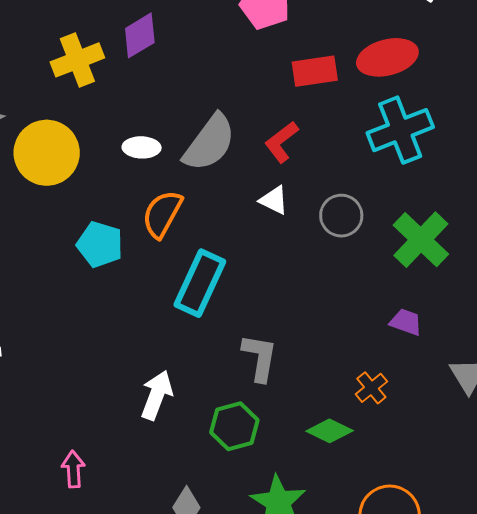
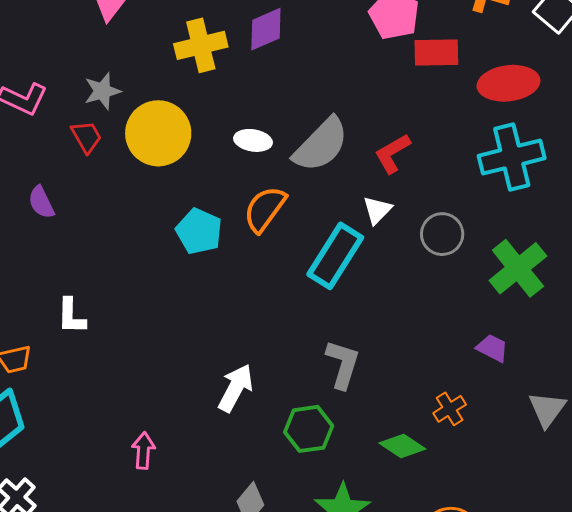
red rectangle: (315, 71) -> (436, 52), moved
white triangle: (274, 200) -> (377, 210), turned 40
cyan rectangle: (200, 283) -> (335, 256), moved

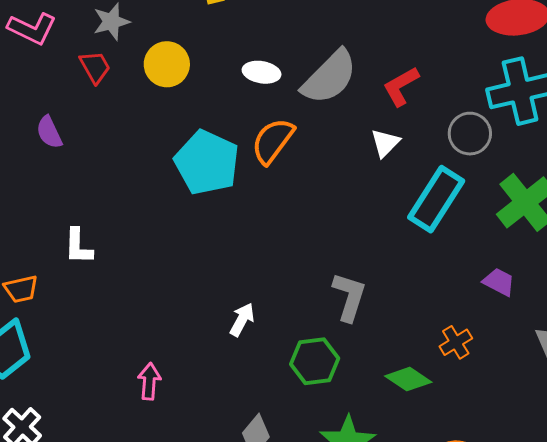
yellow circle: (158, 133) -> (167, 64), size x0.7
cyan pentagon: (199, 231) -> (207, 163), size x1.4
gray circle: (442, 234) -> (470, 134), moved
cyan rectangle: (335, 256) -> (436, 199), moved
white arrow: (236, 388) -> (242, 320), size x0.7

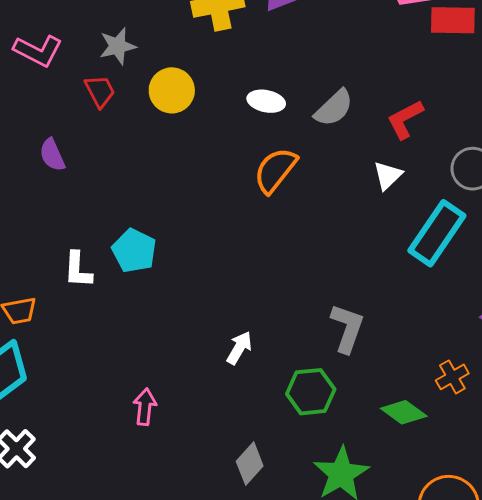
gray semicircle: (329, 77) -> (334, 108), size x0.7
cyan pentagon: (207, 163) -> (134, 251), moved, size x0.7

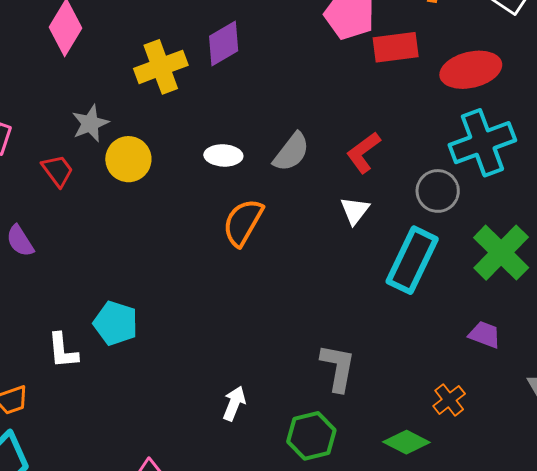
gray star: (118, 46) -> (90, 123), moved

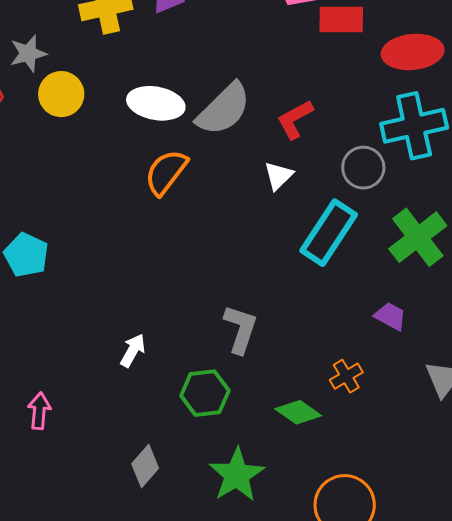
gray semicircle: (291, 152) -> (224, 109), size x1.4
white ellipse: (223, 155) -> (156, 103), size x1.5

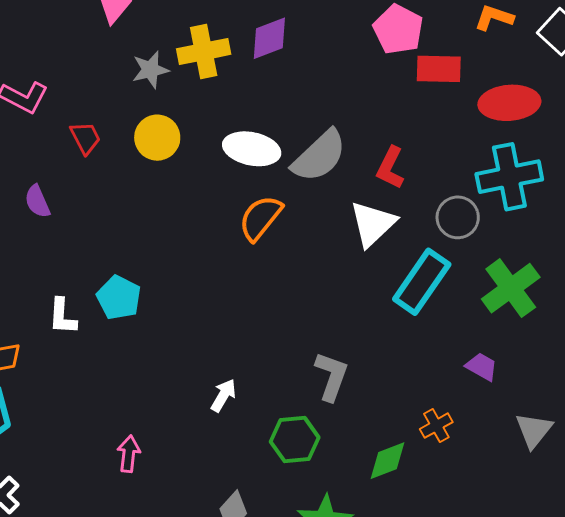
gray star: (28, 53) -> (150, 70), moved
red L-shape: (295, 119) -> (390, 168), turned -36
white triangle: (279, 176) -> (373, 224), size x1.6
green diamond: (298, 412) -> (388, 461), turned -57

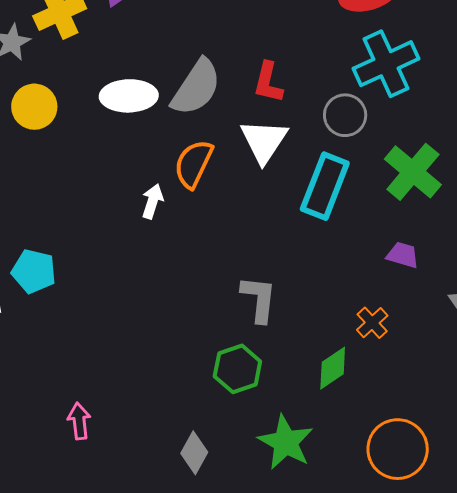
orange semicircle: (260, 218) -> (194, 164), moved
white arrow: (223, 395) -> (152, 201), moved

